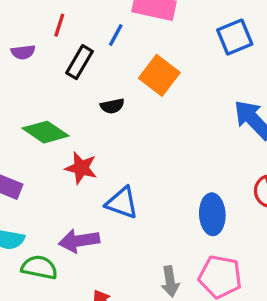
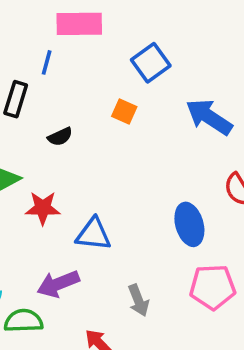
blue square: (235, 37) -> (151, 63), moved
orange square: (159, 75) -> (124, 112), moved, size x0.6
gray arrow: (170, 281) -> (138, 300), moved

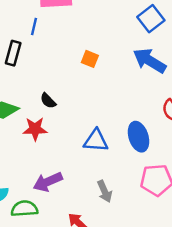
blue square: (151, 63) -> (151, 19), moved
black semicircle: (60, 137) -> (48, 101), moved, turned 72
blue triangle: (93, 234) -> (96, 141), moved

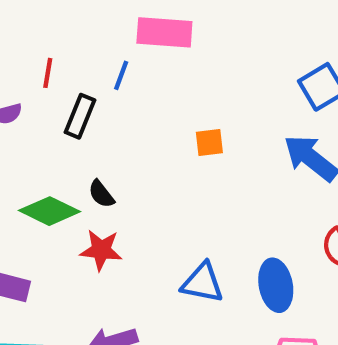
orange square: (90, 59) -> (209, 143), turned -36
black semicircle: (48, 101) -> (101, 194), moved

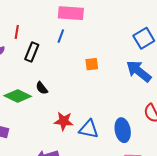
blue line: (121, 75) -> (61, 36), moved
red star: (101, 250) -> (64, 121), moved

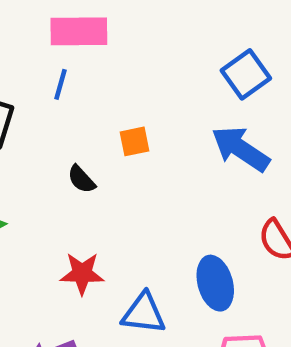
black semicircle: (42, 88) -> (81, 179), moved
blue triangle: (89, 129) -> (144, 313), moved

